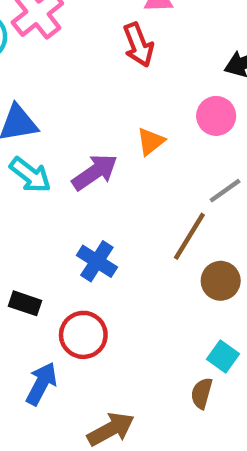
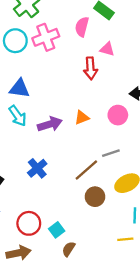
red circle: (83, 335) -> (29, 223), moved
cyan square: (223, 357) -> (57, 230), moved

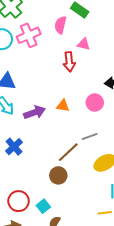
orange triangle: (82, 118) -> (63, 106), turned 32
blue cross: (37, 168) -> (14, 147), moved
brown circle: (95, 197) -> (58, 175), moved

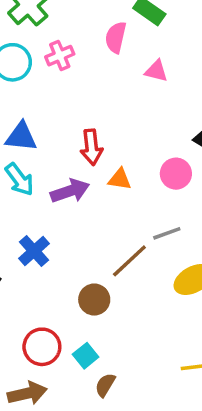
pink cross: (29, 35) -> (60, 56), size x0.7
red arrow: (69, 62) -> (91, 147), moved
brown circle: (58, 175) -> (94, 300), moved

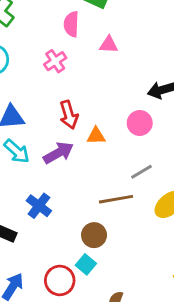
pink cross: (60, 56) -> (55, 61), moved
brown line: (129, 261) -> (116, 199), turned 44
cyan square: (86, 356) -> (86, 264), moved

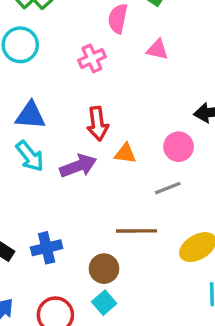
gray line: (141, 172) -> (168, 188), moved
blue cross: (39, 206) -> (47, 248), moved, turned 30
cyan square: (86, 264) -> (104, 303), moved

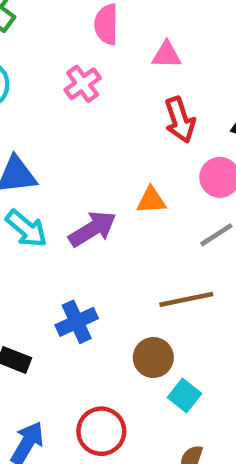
red arrow: (98, 124) -> (180, 120), moved
blue cross: (47, 248) -> (77, 322), moved
cyan square: (104, 303) -> (184, 395), moved

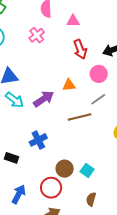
brown line: (186, 299) -> (79, 117), moved
brown circle: (153, 358) -> (65, 169), moved

